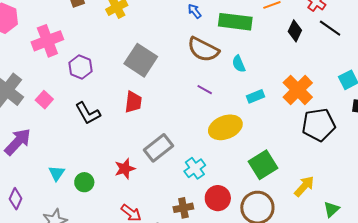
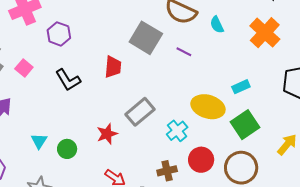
gray square: (141, 60) -> (146, 38), moved
orange cross: (298, 90) -> (265, 33), moved
cyan rectangle: (256, 96) -> (241, 87), moved
yellow ellipse: (225, 127) -> (208, 107), moved, turned 40

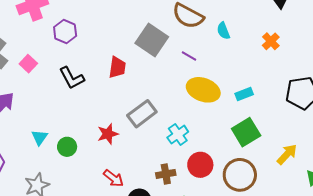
orange cross: (265, 33) -> (271, 41), size x0.6
yellow ellipse: (208, 107) -> (203, 90), moved

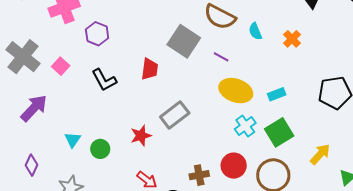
orange cross: (271, 41) -> (292, 39), moved
cyan cross: (178, 135) -> (245, 126), moved

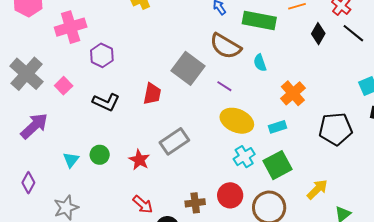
orange cross: (292, 39) -> (293, 93), moved, size x1.4
black L-shape: (104, 80) -> (106, 102), turned -40
red star: (141, 136) -> (139, 160), turned -30
green circle: (100, 149) -> (100, 155), moved

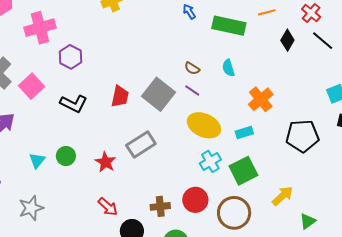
brown semicircle: (225, 46) -> (192, 68), moved, size x0.5
gray square: (188, 68) -> (158, 94), moved
pink square: (64, 86) -> (32, 86), size x1.4

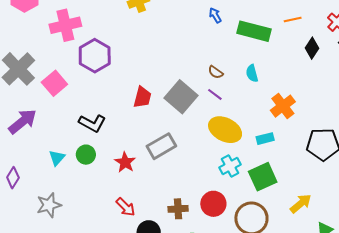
purple hexagon: (71, 57) -> (95, 56), size x1.4
black L-shape: (74, 104) -> (92, 123), moved

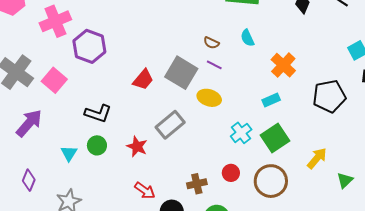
red trapezoid: (142, 97) -> (143, 80), turned 35
yellow ellipse: (225, 130) -> (209, 98), moved, size x0.7
red circle: (213, 204) -> (231, 173), size x0.7

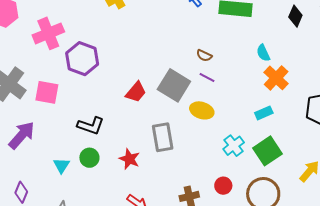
cyan semicircle: (247, 38) -> (263, 53), moved
pink square: (54, 80) -> (47, 92), turned -30
gray rectangle: (170, 125) -> (163, 137), turned -60

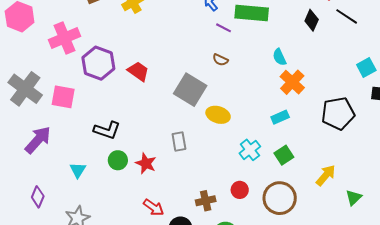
purple line: (207, 78) -> (224, 28), moved
red trapezoid: (136, 92) -> (138, 71), moved, turned -95
gray rectangle: (163, 137) -> (179, 142), size x0.7
green square: (268, 151) -> (284, 155), size x0.7
green circle: (89, 158) -> (118, 160), moved

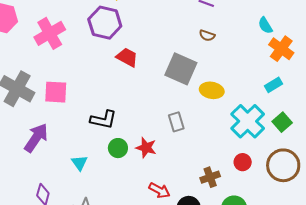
purple hexagon: (98, 63) -> (105, 23), moved
cyan cross: (250, 150) -> (248, 121), size x1.6

